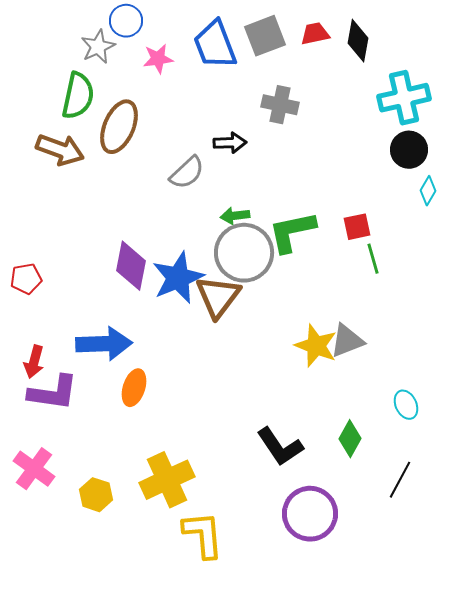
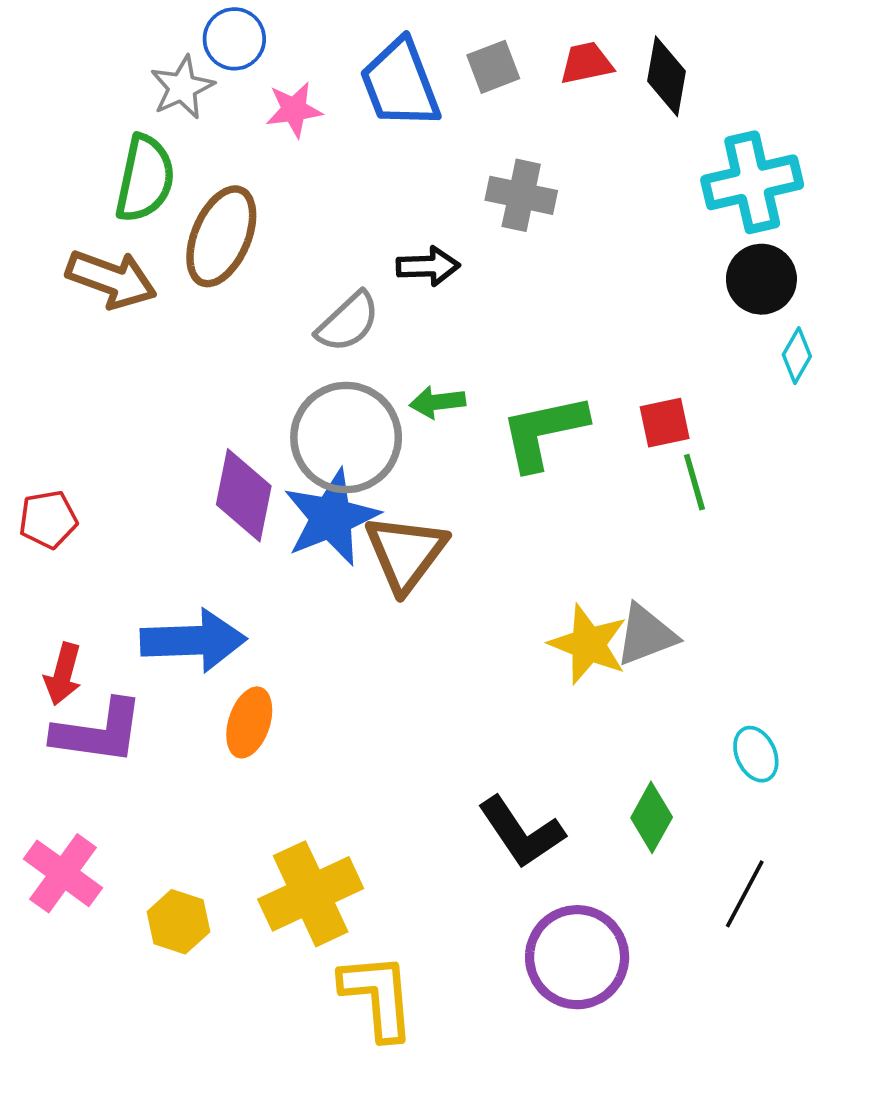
gray square: (265, 36) -> (493, 67), size x0.7
gray circle: (244, 253) -> (346, 437), moved

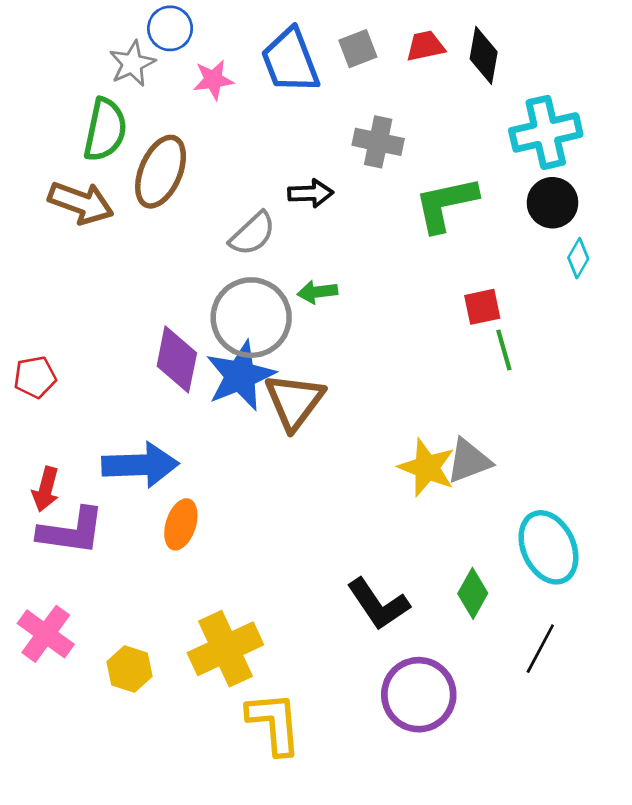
green L-shape: (544, 432) -> (446, 204), moved
cyan ellipse: (756, 754) -> (548, 547), size x1.8

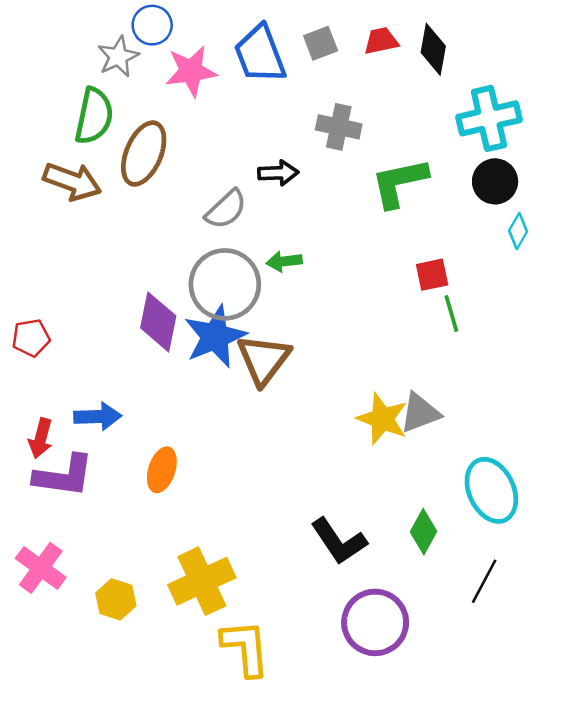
pink star: (213, 80) -> (191, 71), size x1.4
blue arrow: (140, 465) -> (98, 416), moved, size x0.7

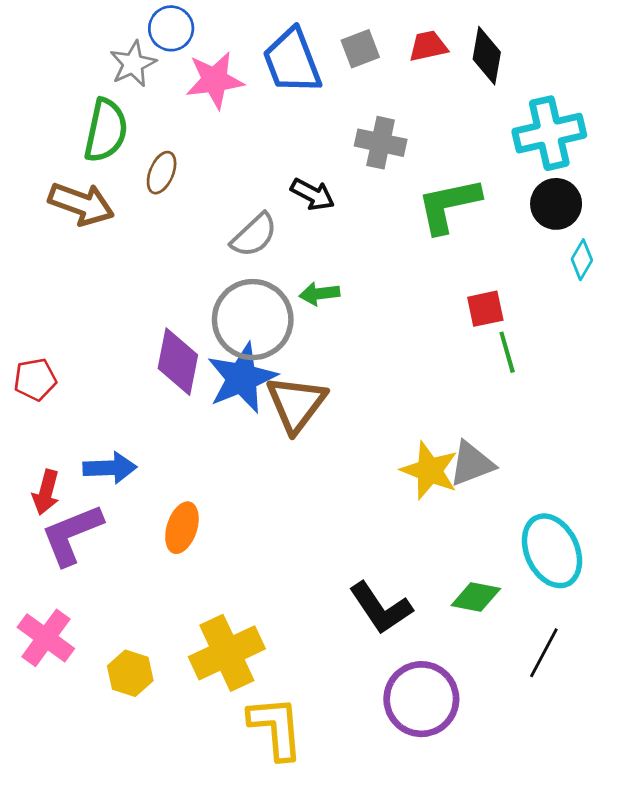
brown ellipse: (144, 154) -> (162, 173), size x0.6
black arrow: (278, 173) -> (313, 194), turned 30
purple L-shape: (64, 476) -> (72, 534), turned 150
green diamond: (424, 532) -> (476, 597), turned 72

